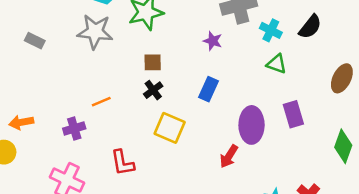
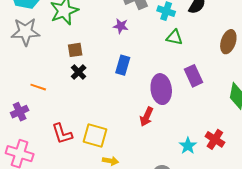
orange line: (101, 102) -> (38, 87), turned 49
yellow square: (170, 128) -> (95, 135), moved

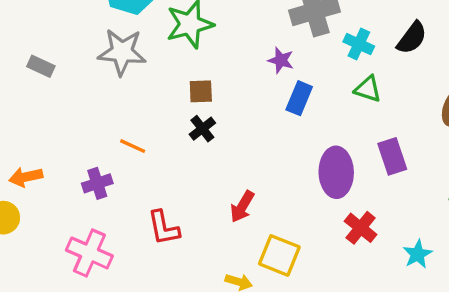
blue rectangle: (123, 65) -> (299, 98), moved
red arrow: (146, 117) -> (242, 207), moved
yellow square: (95, 135) -> (279, 255), moved
red cross: (215, 139) -> (361, 228), moved
cyan star: (188, 146) -> (418, 254), moved

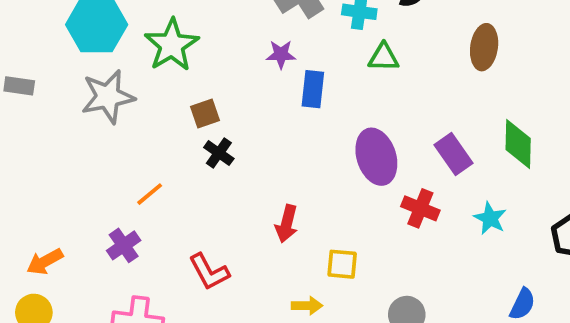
gray rectangle: (41, 66) -> (19, 86), moved
orange line: (133, 146) -> (150, 194), turned -48
purple rectangle: (392, 156) -> (454, 154), moved
yellow square: (279, 255) -> (342, 264), size x0.7

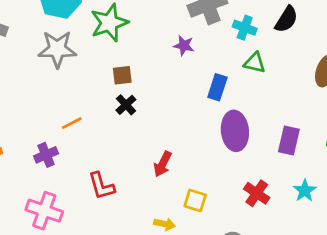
blue rectangle: (313, 89) -> (217, 87), moved
purple rectangle: (454, 154) -> (289, 141), turned 36
red cross: (420, 208) -> (257, 193), moved

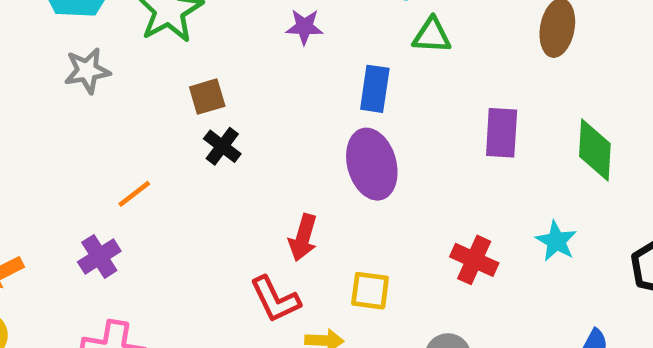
gray star: (57, 49) -> (87, 71), size x0.7
purple ellipse: (235, 131) -> (372, 164), moved
purple rectangle: (289, 141) -> (502, 133), moved
red L-shape: (101, 186) -> (275, 299), moved

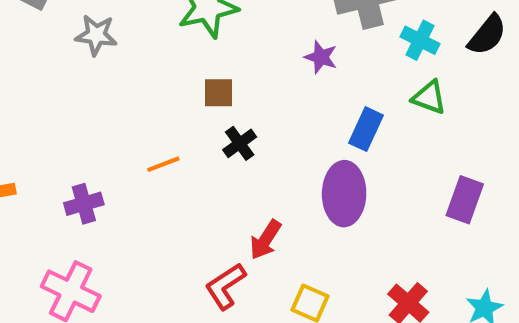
gray star: (87, 71) -> (96, 35), moved
black cross: (222, 146) -> (240, 143), moved
orange line: (134, 194) -> (163, 164), moved
red L-shape: (275, 299) -> (225, 286), turned 66

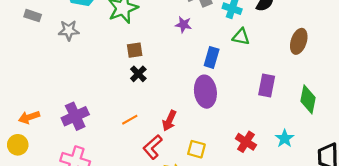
black cross: (240, 143) -> (138, 74), moved
orange line: (163, 164) -> (130, 120), moved
purple cross: (84, 204) -> (75, 116), size x1.4

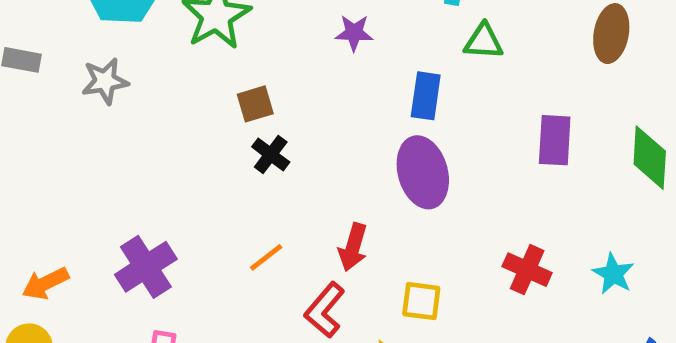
cyan star: (285, 138) -> (613, 274), moved

